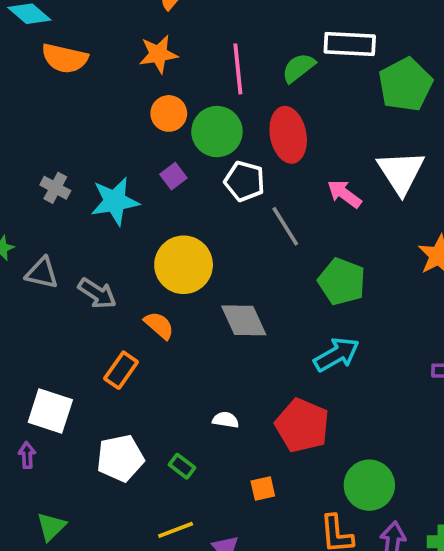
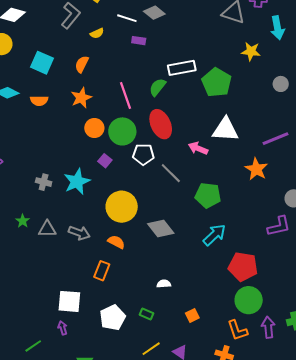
orange semicircle: (65, 58) -> (39, 101), moved, size x0.7
white triangle: (401, 172) -> (225, 130), turned -40
red pentagon: (302, 425) -> (243, 267), moved

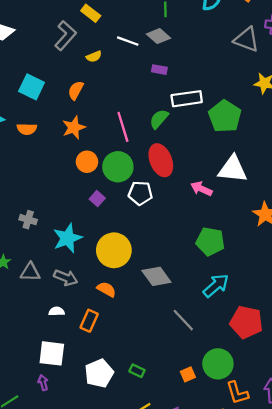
purple rectangle: (139, 41) -> (159, 70), moved
gray line: (171, 173) -> (183, 320), moved
cyan star: (77, 182) -> (67, 238), moved
white semicircle: (164, 284) -> (57, 311), moved
green circle: (249, 300) -> (218, 364), moved

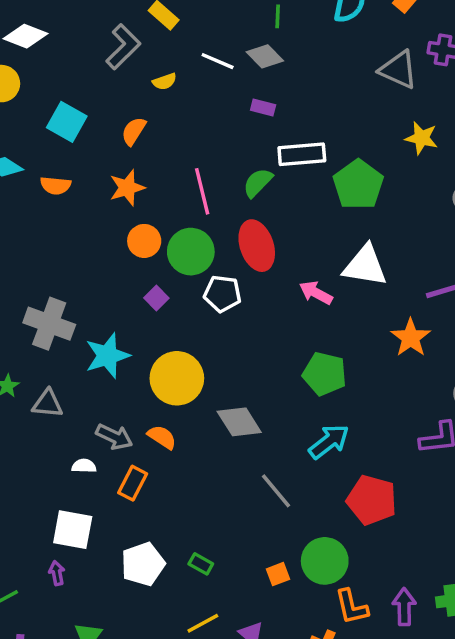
gray cross: (28, 220) -> (49, 324), size x1.8
gray arrow: (66, 278) -> (114, 437), moved

